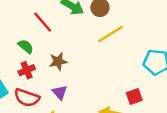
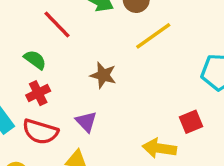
brown star: (58, 61) -> (103, 75), moved, turned 30

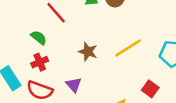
yellow line: (153, 36) -> (128, 48), moved
red square: (191, 122) -> (150, 89), turned -35

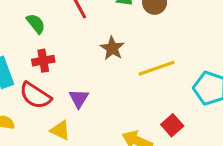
green semicircle: (39, 38) -> (36, 24), moved
brown star: (88, 52) -> (112, 48), moved

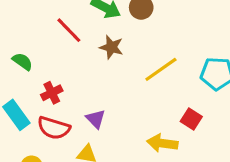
green semicircle: (36, 24) -> (23, 62), moved
brown star: (112, 48) -> (111, 47), moved

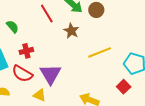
purple triangle: (96, 119) -> (50, 74), size x1.6
red square: (191, 119) -> (124, 87), moved

